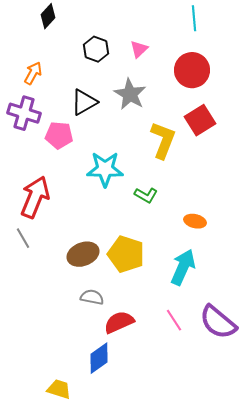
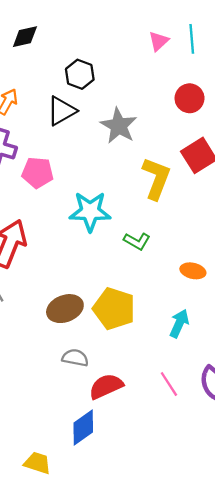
black diamond: (48, 16) -> (25, 37), turned 35
pink triangle: (139, 49) -> (159, 41), moved
red circle: (192, 70) -> (190, 98), size x0.7
black triangle: (84, 102) -> (61, 111), moved
cyan arrow: (183, 267) -> (179, 323), size x0.7

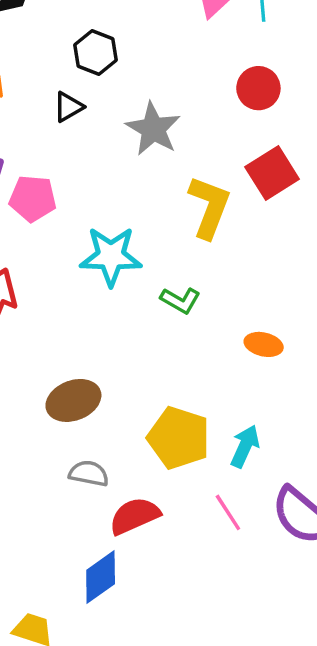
black triangle: (61, 111) -> (68, 107), size x0.7
yellow pentagon: (114, 309) -> (179, 438), moved
cyan arrow: (179, 323) -> (245, 446), moved

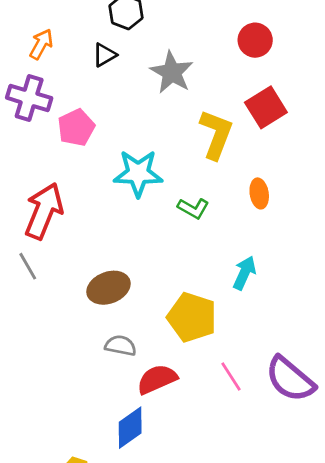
pink pentagon: (33, 198) -> (76, 128), turned -30
orange ellipse: (264, 344) -> (259, 193), moved, turned 68
cyan arrow: (245, 446) -> (244, 273), moved

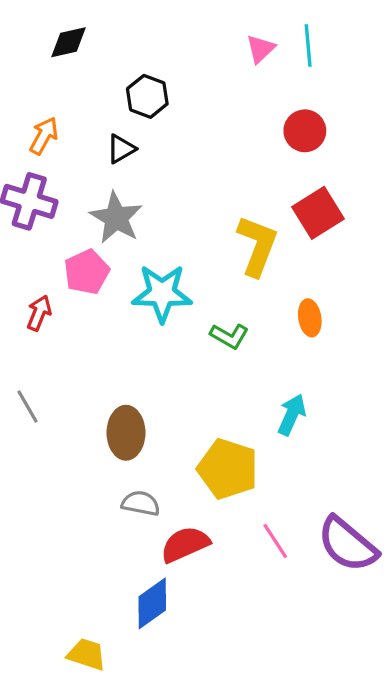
gray star: (172, 72) -> (116, 218), moved
pink pentagon: (76, 128) -> (87, 272), moved
red arrow: (44, 211) -> (39, 313), moved, size x0.5
brown ellipse: (108, 288) -> (126, 433), turned -69

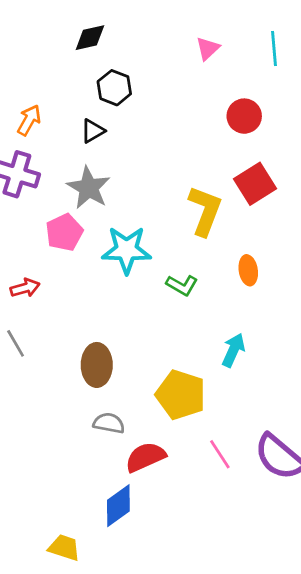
black diamond: (69, 42) -> (90, 38), moved
cyan line: (308, 45) -> (274, 48), moved
red arrow: (39, 313) -> (25, 288), moved, turned 52

